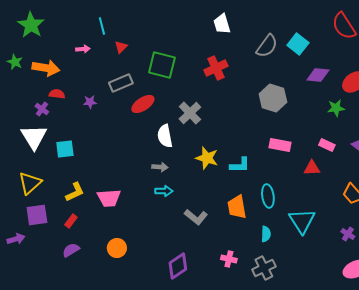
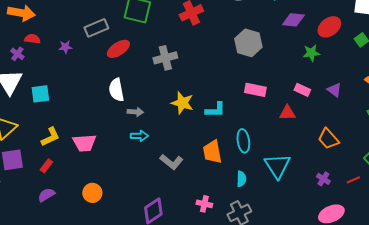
gray cross: (190, 113) -> (165, 58), turned 30
white semicircle: (165, 136) -> (116, 90), moved

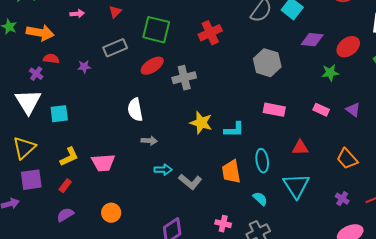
red ellipse: (118, 49) -> (152, 66), moved
gray arrow: (135, 112) -> (149, 141), moved
red triangle: (287, 113) -> (300, 148), moved
cyan arrow: (139, 136) -> (163, 170), moved
cyan semicircle: (241, 179) -> (260, 199), turned -49

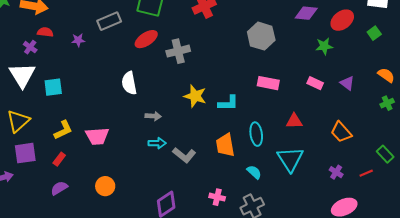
gray arrow: (149, 141) -> (153, 116), moved

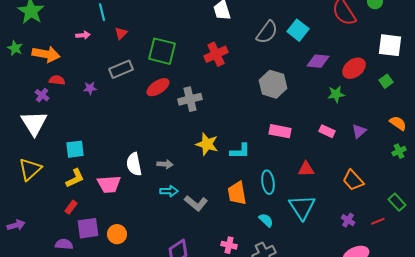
white semicircle: (129, 83) -> (134, 164), moved
purple triangle: (347, 83) -> (359, 131), turned 42
cyan square: (53, 87) -> (75, 149), moved
purple square: (25, 153) -> (88, 228), moved
purple semicircle: (59, 188) -> (64, 244), moved, turned 36

